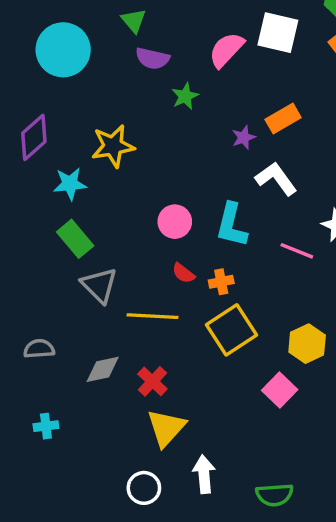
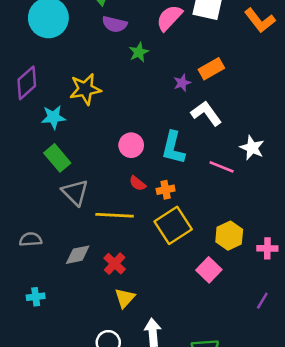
yellow triangle: (166, 428) -> (125, 298), size x0.7

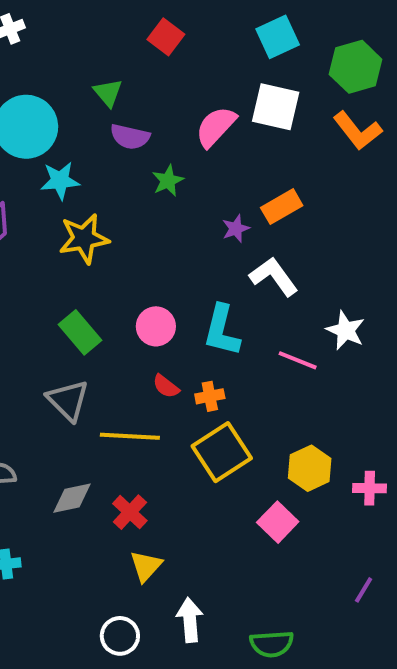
cyan star: (53, 117) -> (60, 181), moved
green rectangle: (57, 158) -> (80, 332), moved
purple line: (262, 301) -> (364, 590), moved

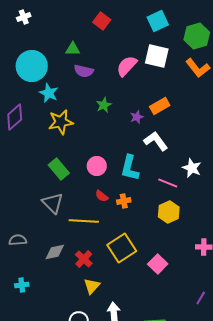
green triangle: (108, 93) -> (73, 49), turned -49
cyan star: (60, 181) -> (49, 93), turned 30
green star: (168, 181) -> (104, 105), moved
yellow square: (222, 452) -> (122, 248), moved
yellow hexagon: (310, 468) -> (169, 212), moved

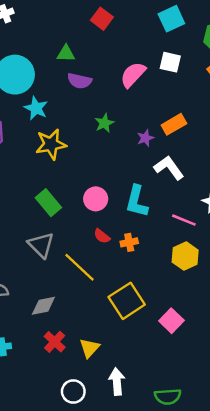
white square: (157, 56) -> (170, 62), size x0.7
yellow line: (84, 221) -> (79, 267), turned 40
red cross: (84, 259) -> (55, 342), moved

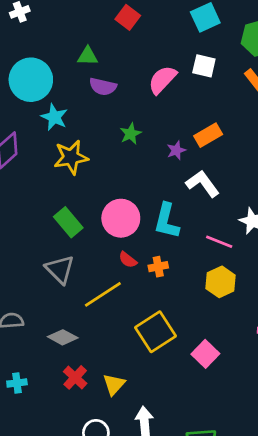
pink circle: (96, 199) -> (121, 218), size x1.4
yellow line: (79, 267) -> (103, 294), turned -76
gray diamond: (43, 306) -> (63, 337), turned 40

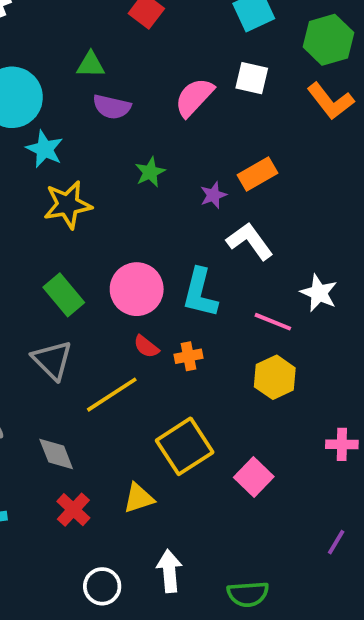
gray diamond: (63, 337) -> (56, 454), turned 40
yellow triangle: (114, 384) -> (139, 498), moved, turned 30

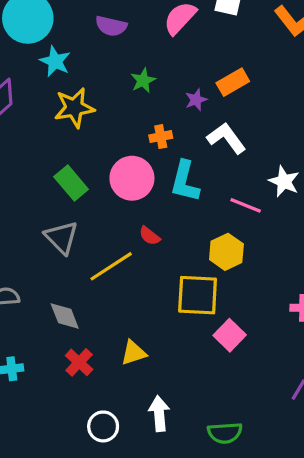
red semicircle: (146, 347) -> (150, 236), moved
orange cross: (188, 356) -> (161, 137), moved
yellow hexagon: (275, 377) -> (226, 252), moved
yellow square: (185, 446) -> (198, 295), moved, turned 36

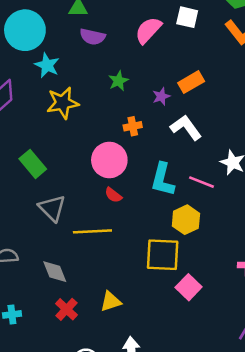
cyan L-shape: (185, 181) -> (163, 179), moved
green rectangle: (71, 183) -> (33, 164), moved
red semicircle: (150, 236) -> (113, 195), moved
yellow line: (111, 266) -> (92, 231), turned 30

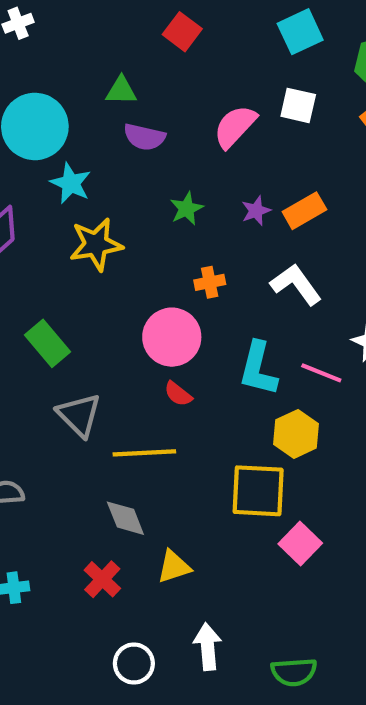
purple star: (161, 96) -> (256, 211), moved
gray diamond: (55, 272) -> (125, 518), moved

